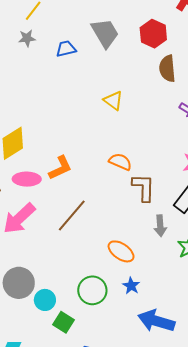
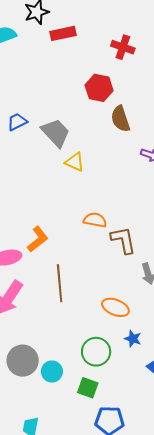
gray trapezoid: (105, 33) -> (56, 133), moved
brown line: (72, 216) -> (60, 283), turned -33
green square: (64, 322) -> (88, 388), moved

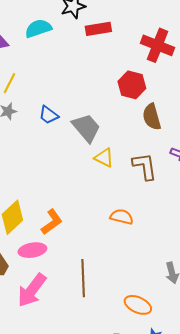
red cross: (123, 47) -> (158, 45), size x1.4
blue trapezoid: (17, 122) -> (48, 115), turned -120
orange L-shape: (38, 239) -> (52, 222), moved
brown L-shape: (123, 240) -> (145, 166), moved

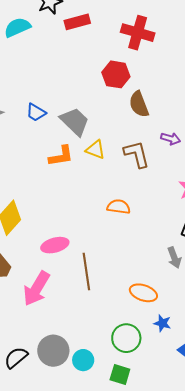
orange L-shape: (52, 222) -> (61, 156), moved, turned 32
pink ellipse: (32, 250) -> (55, 245), moved

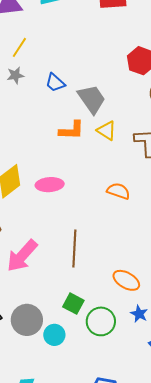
pink ellipse: (55, 245) -> (50, 185), moved
green square: (120, 375) -> (73, 304), moved

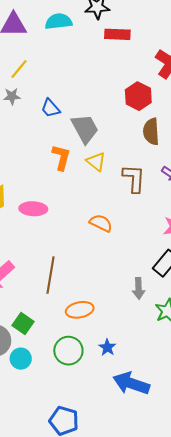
orange L-shape: (72, 130) -> (61, 157), turned -84
orange ellipse: (126, 280) -> (80, 310), moved, turned -48
green square: (73, 304) -> (23, 324), moved

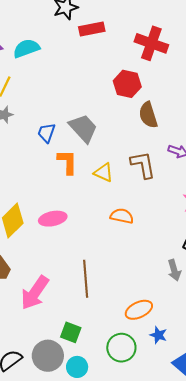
cyan semicircle: (59, 21) -> (26, 48), moved
blue trapezoid: (51, 108) -> (46, 133), moved, turned 75
yellow triangle: (96, 162) -> (104, 173), moved
orange ellipse: (80, 310) -> (139, 310), moved

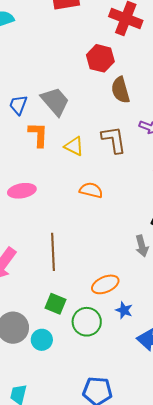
green square: (71, 332) -> (55, 304), moved

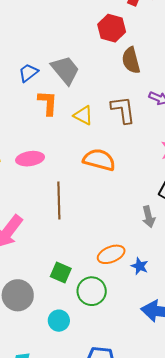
blue trapezoid: (18, 105) -> (28, 73), turned 30
orange semicircle: (91, 190) -> (99, 160), size x1.4
brown line: (53, 252) -> (59, 200), moved
blue star: (124, 310) -> (140, 266), moved
cyan circle: (42, 340) -> (59, 321), moved

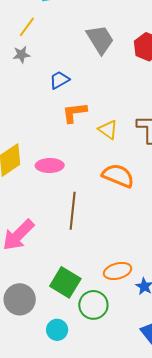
gray trapezoid: (65, 70) -> (100, 39), moved
orange L-shape: (48, 103) -> (74, 113), turned -108
green square: (61, 272) -> (65, 282), size x1.4

